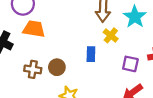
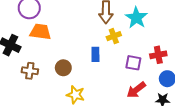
yellow cross: (111, 35) -> (114, 36), turned 32
brown cross: (33, 69) -> (30, 71), moved

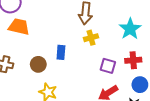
cyan star: (136, 18) -> (130, 29), moved
blue rectangle: (95, 54) -> (61, 52), moved

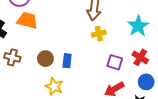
blue rectangle: (61, 52) -> (67, 61), moved
red cross: (133, 60) -> (140, 57), turned 35

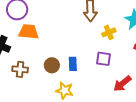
yellow cross: (99, 34) -> (109, 32), moved
purple square: (115, 62) -> (104, 59), moved

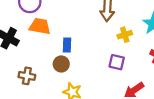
blue rectangle: (73, 64) -> (67, 45), moved
brown cross: (20, 69) -> (27, 76), moved

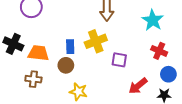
orange trapezoid: (40, 26) -> (38, 53), moved
yellow cross: (125, 35) -> (96, 41), moved, size x1.5

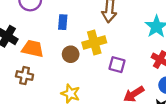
blue rectangle: (70, 47) -> (63, 22), moved
brown circle: (66, 65) -> (71, 54), moved

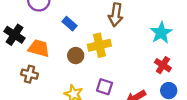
blue rectangle: (63, 22) -> (70, 24), turned -56
purple square: (117, 65) -> (105, 87), moved

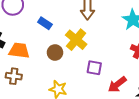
yellow cross: (99, 45) -> (76, 40), turned -30
purple square: (105, 87) -> (94, 68), moved

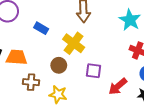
brown circle: (55, 53) -> (59, 65), moved
brown cross: (14, 76) -> (31, 82), moved

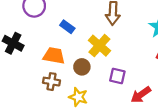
orange trapezoid: (17, 57) -> (54, 56), moved

